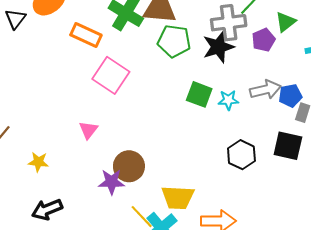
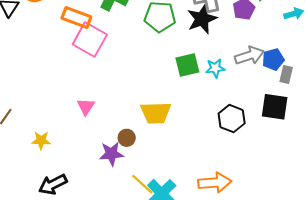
pink square: (111, 75) -> (90, 40), moved
green square: (199, 94) -> (187, 65), turned -30
brown circle: (129, 166) -> (127, 138), size x0.6
yellow trapezoid: (178, 197) -> (156, 113), moved

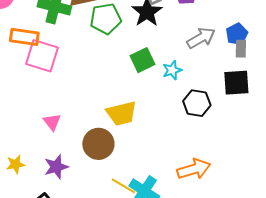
blue pentagon: (273, 59) -> (237, 34), moved
cyan star: (215, 68) -> (172, 70), moved
brown circle: (127, 138) -> (98, 144), size x1.8
purple star: (111, 154) -> (56, 167), moved

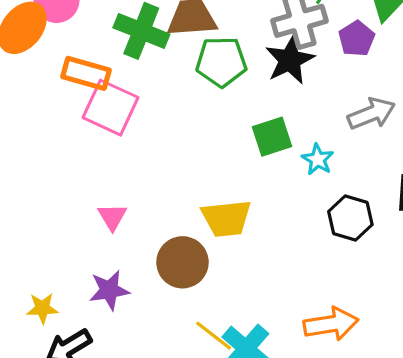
cyan star: (172, 70) -> (318, 159), turned -30
yellow star: (15, 164) -> (42, 308), moved

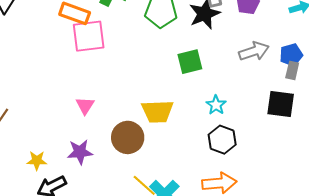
pink square: (111, 108) -> (89, 36), turned -36
cyan star: (318, 159) -> (216, 105), moved
black hexagon: (350, 218) -> (222, 140), moved

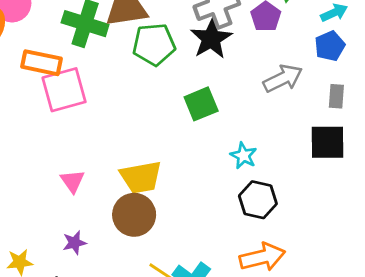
blue pentagon: (291, 55) -> (330, 46), moved
yellow trapezoid: (157, 111) -> (141, 177), moved
purple star: (80, 152) -> (74, 243), size x0.7

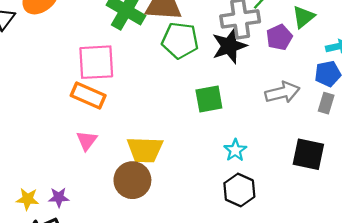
orange rectangle: (41, 63) -> (88, 96), moved
gray rectangle: (336, 96) -> (326, 103), moved
purple star: (74, 243) -> (59, 197), moved

